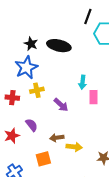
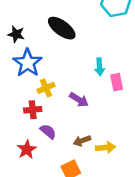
black star: (31, 44) -> (16, 34), moved
black ellipse: (59, 46) -> (62, 28), turned 35
red cross: (12, 98) -> (33, 110), moved

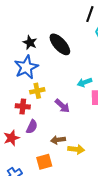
black star: (16, 34) -> (30, 43), moved
cyan arrow: (100, 67) -> (85, 82), turned 64
purple semicircle: (48, 131) -> (32, 127), turned 64

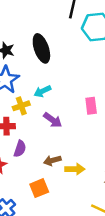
black ellipse: (60, 44) -> (41, 48), turned 30
cyan arrow: (85, 82) -> (42, 91), moved

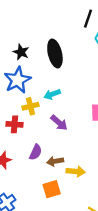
purple semicircle: (20, 149) -> (36, 152), moved
orange square: (39, 188) -> (52, 189), moved

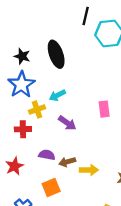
purple semicircle: (36, 152) -> (47, 155), turned -98
orange square: (52, 189) -> (51, 187), moved

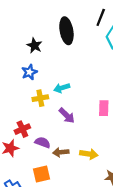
black ellipse: (56, 54) -> (66, 31), moved
blue star: (21, 85) -> (29, 72), size x0.6
red cross: (23, 129) -> (22, 129), moved, turned -32
yellow arrow: (89, 170) -> (89, 154), moved

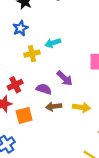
purple arrow: (67, 116) -> (65, 78), moved
purple semicircle: (43, 142) -> (44, 89), moved
orange square: (42, 174) -> (24, 115), moved

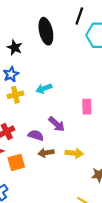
yellow cross: (32, 54) -> (15, 95), moved

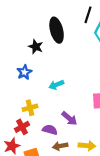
black star: (15, 47) -> (36, 47), moved
yellow cross: (15, 95) -> (30, 108), moved

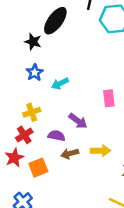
black ellipse: (57, 30) -> (55, 21), turned 55
blue star: (24, 72) -> (35, 73), moved

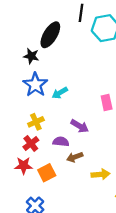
blue star: (35, 73) -> (35, 85), size x1.5
yellow arrow: (101, 151) -> (100, 174), moved
red star: (14, 158) -> (24, 166), turned 30

